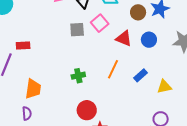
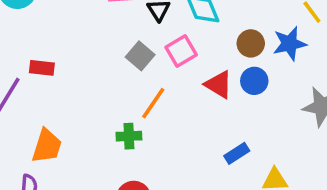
gray square: (77, 30) -> (140, 56), turned 35
blue circle: (149, 40) -> (254, 81), moved
orange line: (113, 69) -> (153, 103), moved

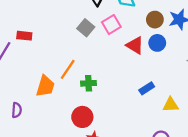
orange line: (153, 103) -> (68, 69), moved
green cross: (129, 136) -> (89, 83), moved
orange trapezoid: (47, 146) -> (45, 86), moved

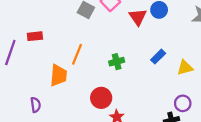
red rectangle: (24, 36) -> (35, 36), moved
red triangle: (135, 45) -> (138, 17), turned 36
green cross: (89, 83) -> (117, 62), moved

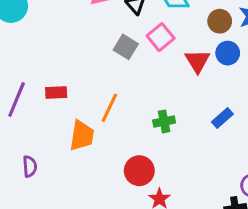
red rectangle: (35, 36) -> (56, 92), moved
purple semicircle: (36, 105) -> (30, 166), moved

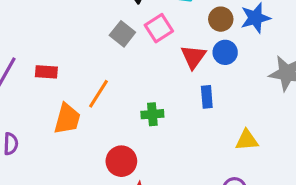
blue rectangle: (222, 118) -> (207, 97), moved, turned -60

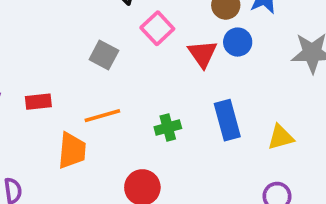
gray square: (122, 34) -> (104, 55), moved
orange line: (99, 94) -> (102, 116), turned 52
blue rectangle: (207, 97) -> (227, 120), moved, size x1.5

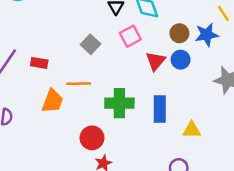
green cross: (168, 128) -> (119, 103), size x1.6

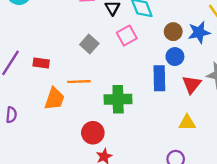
red triangle: (155, 61) -> (192, 84), moved
blue rectangle: (160, 109) -> (159, 78), moved

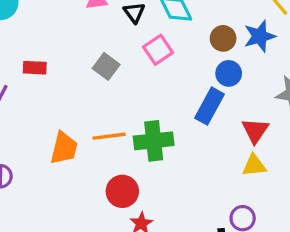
red rectangle: (41, 63) -> (35, 68), moved
blue rectangle: (159, 78) -> (209, 106), turned 35
orange line: (79, 82) -> (109, 136), moved
red triangle: (192, 84) -> (255, 131), moved

